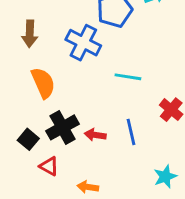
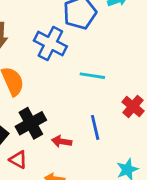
red arrow: (95, 135) -> (62, 141), moved

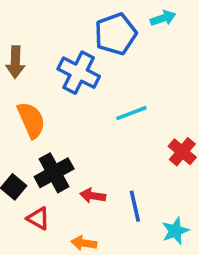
cyan line: (92, 76) -> (131, 113), turned -30
blue line: (95, 127) -> (135, 206), moved

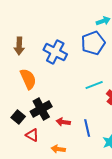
blue pentagon: (116, 34) -> (93, 43), moved
cyan line: (131, 113) -> (94, 85), moved

